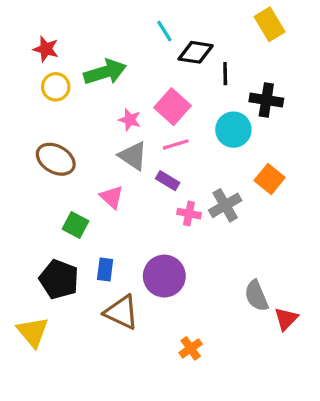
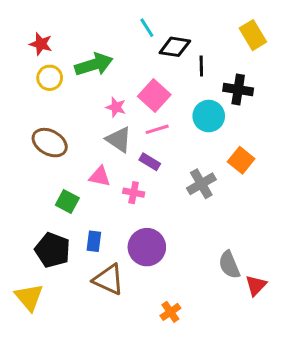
yellow rectangle: (270, 24) -> (253, 35), moved
pink triangle: (112, 197) -> (100, 176), turned -30
pink cross: (189, 214) -> (134, 193), moved

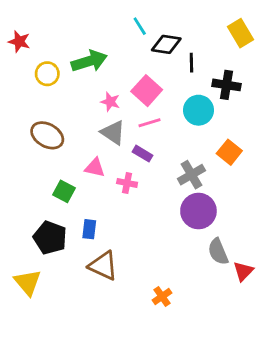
red star: (41, 44) -> (19, 42), moved
purple circle: (147, 247) -> (198, 211), moved

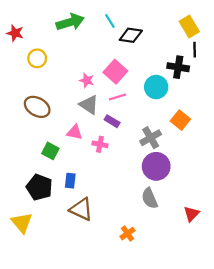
green arrow: (89, 61) -> (70, 22), moved
black line: (191, 63) -> (195, 50), moved
gray semicircle: (218, 252) -> (150, 198), moved

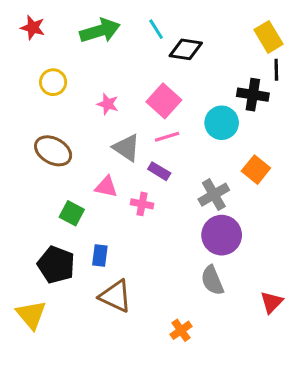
red star: (15, 33) -> (33, 28), moved
pink star: (87, 80) -> (108, 104), moved

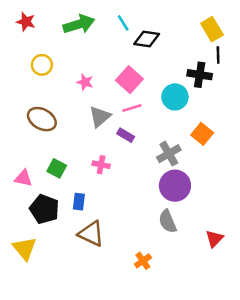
gray triangle: (126, 148) -> (100, 117), turned 45
pink triangle: (106, 187) -> (23, 178), moved
pink cross: (142, 204) -> (101, 165), moved

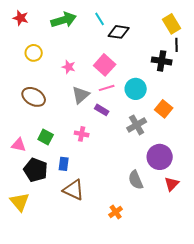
cyan circle: (175, 97) -> (136, 89), moved
purple circle: (175, 186) -> (160, 157), moved
red triangle: (214, 239) -> (172, 184), moved

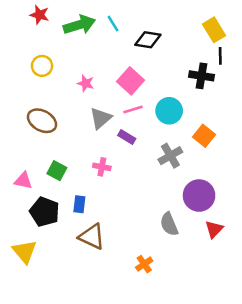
red star: (21, 18) -> (40, 15), moved
cyan line: (100, 19) -> (113, 24), moved

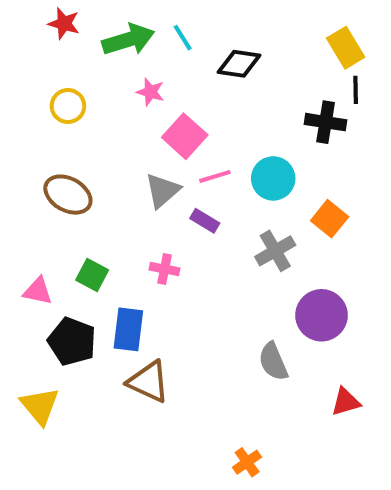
pink square: (130, 81) -> (185, 136), moved
pink star: (86, 83) -> (150, 92), moved
blue rectangle: (79, 204) -> (128, 329), size x1.5
red triangle: (214, 229) -> (346, 402), moved, turned 30
orange cross: (144, 264) -> (247, 462), moved

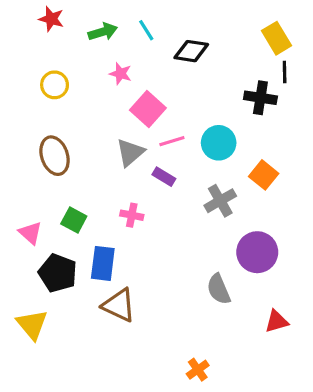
green arrow: (128, 40) -> (103, 32), size x0.7
brown ellipse: (68, 195) -> (55, 156), turned 42
pink triangle: (38, 291) -> (30, 233), turned 30

